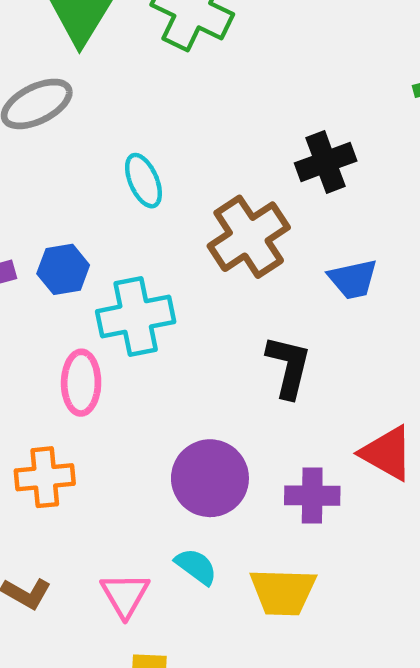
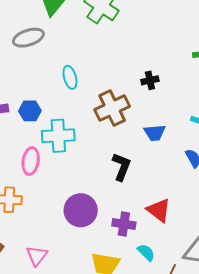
black cross: (326, 162) -> (150, 80), size x0.7
cyan semicircle: (196, 566) -> (146, 252), moved

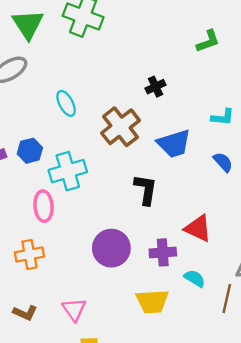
blue trapezoid: (155, 133) -> (174, 144), size x1.4

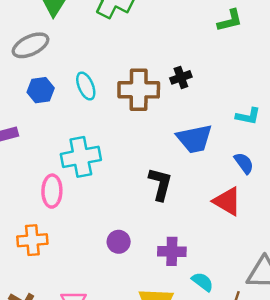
green L-shape: (208, 41) -> (230, 20), moved
brown cross: (121, 127) -> (139, 90), moved, turned 33
blue hexagon: (30, 151) -> (41, 90), moved
red triangle: (198, 228) -> (227, 201), moved
purple circle: (111, 248) -> (119, 242), size x0.6

